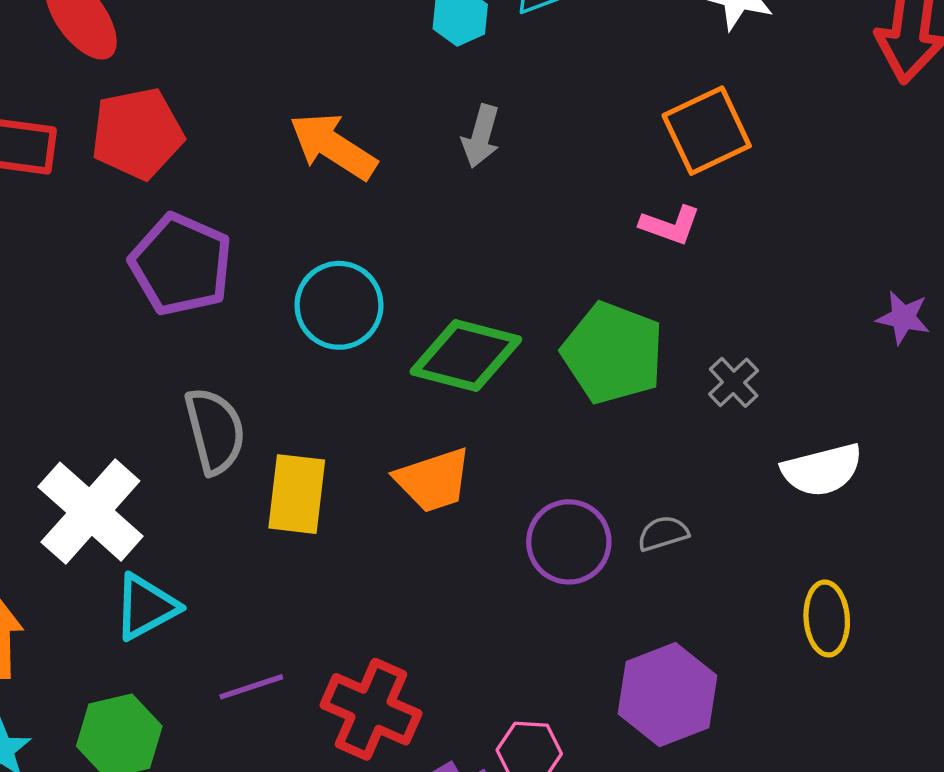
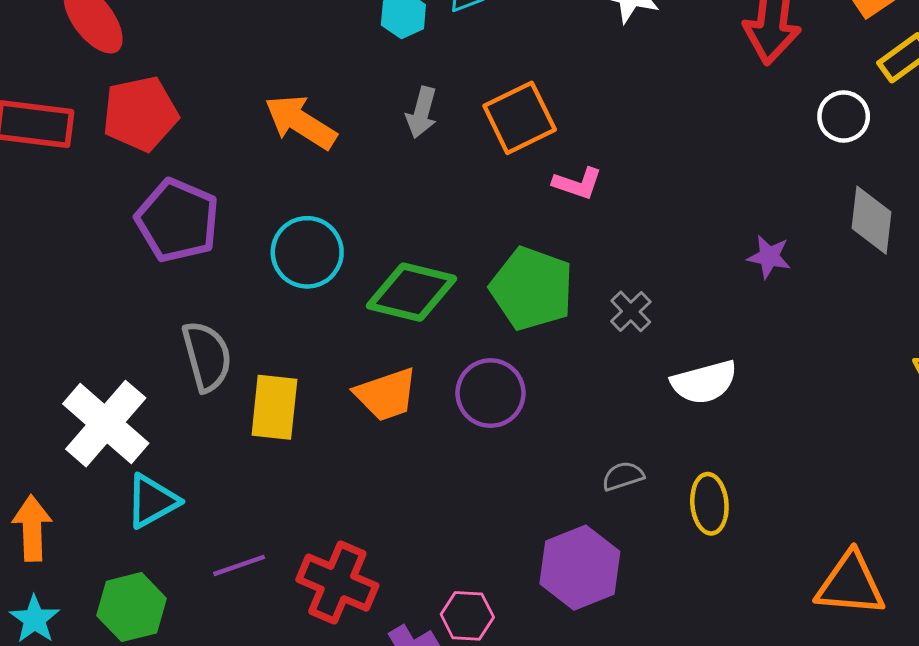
orange square: (707, 131) -> (520, 118), moved
gray semicircle: (663, 533) -> (623, 476), moved
purple circle: (569, 542) -> (491, 393), moved

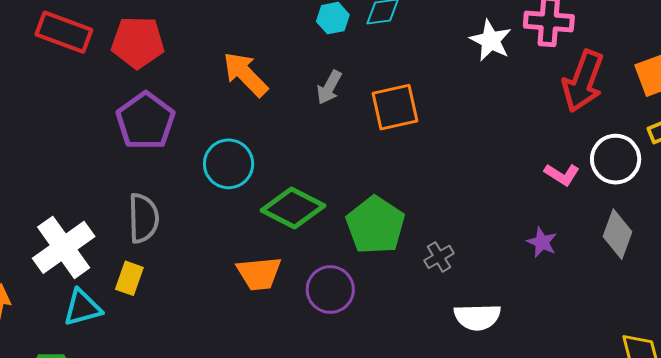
white circle: (844, 116) -> (616, 159), size x1.4
pink L-shape: (577, 183) -> (562, 174), moved
yellow rectangle: (274, 407) -> (129, 278), moved, size x0.7

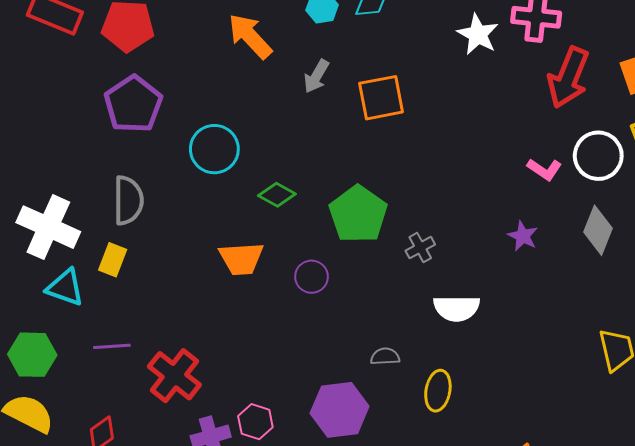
orange arrow: (245, 74) -> (250, 36), moved
green diamond: (293, 208) -> (277, 195), size x0.6
white cross: (64, 247) -> (48, 227), turned -32
purple circle: (330, 290) -> (311, 277), size x0.7
cyan triangle: (82, 308) -> (65, 287), turned 33

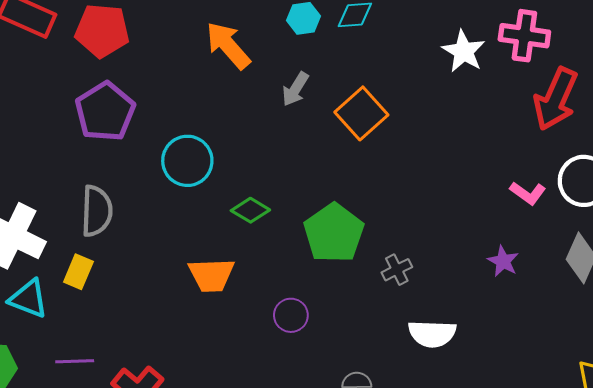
orange square: (381, 98) -> (361, 113), turned -33
purple circle: (311, 277) -> (291, 315), moved

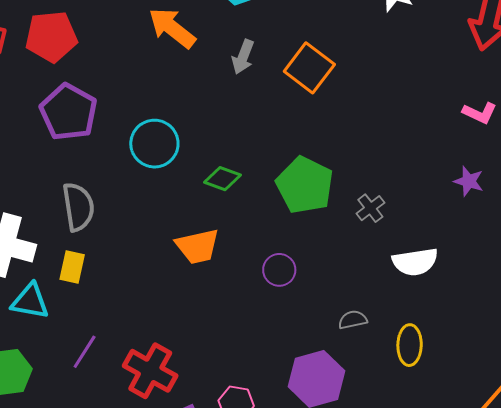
purple line: (75, 361) -> (85, 352), turned -45

